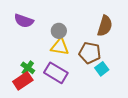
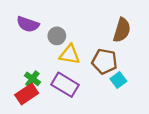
gray circle: (59, 31) -> (57, 36), moved

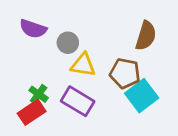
cyan square: (118, 80) -> (142, 96), size x1.6

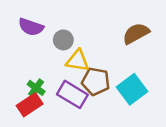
brown semicircle: (146, 36) -> (136, 33), turned -136
brown pentagon: (125, 73) -> (96, 81), moved

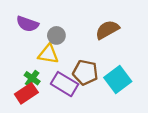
brown semicircle: (136, 33) -> (107, 30), moved
yellow triangle: (78, 61) -> (48, 54), moved

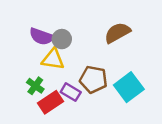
purple semicircle: (28, 24) -> (42, 37), moved
purple rectangle: (65, 84) -> (71, 92), size x0.7
red rectangle: (26, 93) -> (50, 102), moved

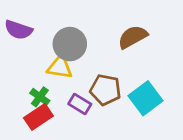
purple semicircle: (42, 37) -> (18, 30), moved
gray circle: (62, 39) -> (70, 44), size x1.5
red rectangle: (50, 102) -> (38, 117), moved

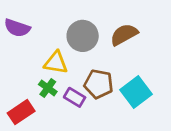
gray circle: (70, 44) -> (83, 36), moved
green cross: (40, 97) -> (48, 88), moved
red rectangle: (38, 117) -> (21, 112), moved

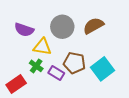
purple semicircle: (17, 28) -> (24, 30), moved

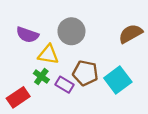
brown semicircle: (93, 26) -> (131, 34), moved

